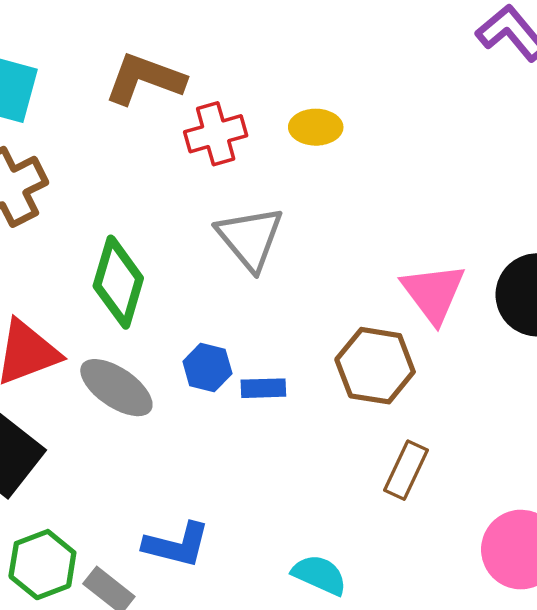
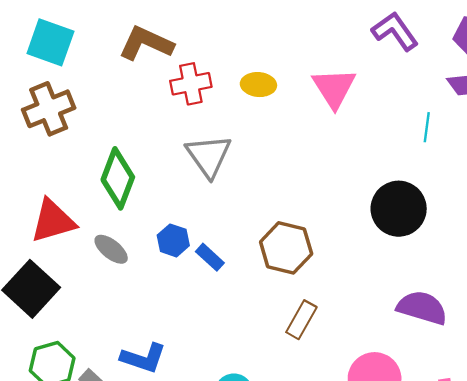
pink triangle: (433, 293) -> (334, 88), moved
gray ellipse: (116, 388) -> (111, 249), size x0.7
blue rectangle: (263, 388) -> (210, 257), turned 40

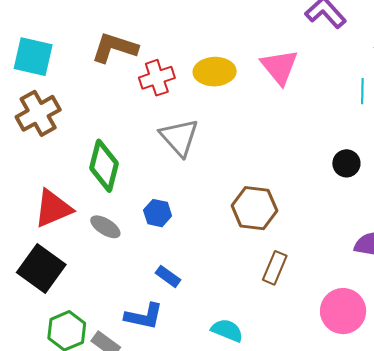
yellow ellipse: (258, 85) -> (215, 72), size x1.4
black circle: (399, 209) -> (346, 163), size x0.6
blue rectangle: (210, 257) -> (168, 276), moved

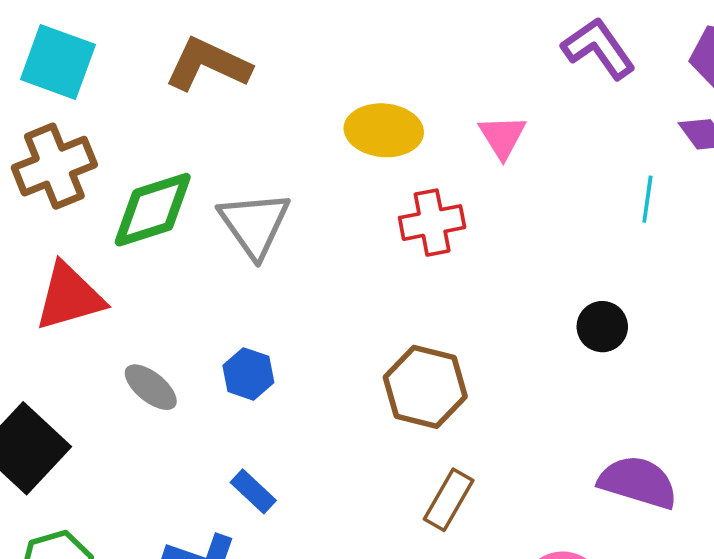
pink triangle: (279, 67) -> (502, 137), size x0.7
red cross: (157, 78) -> (432, 223), moved
gray triangle: (179, 137) -> (254, 224), moved
green diamond: (104, 166) -> (153, 210), moved, turned 51
red triangle: (53, 208) -> (69, 297), moved

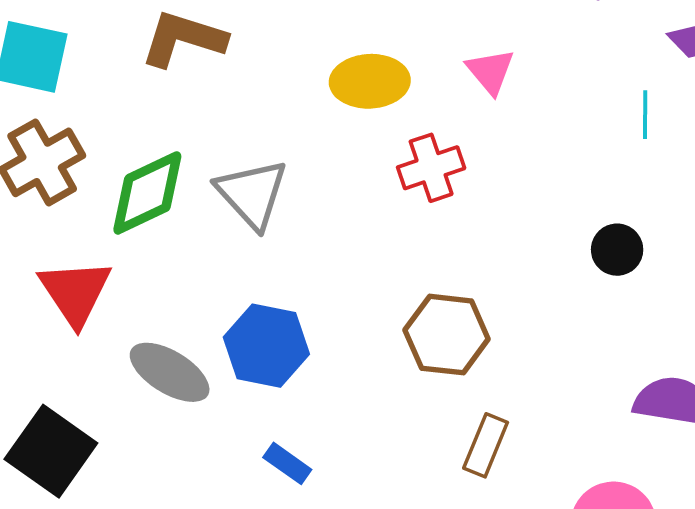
red triangle: (69, 297) -> (75, 292), turned -40
blue hexagon: (248, 374) -> (266, 346), size x1.6
gray ellipse: (151, 387) -> (170, 372), size x1.4

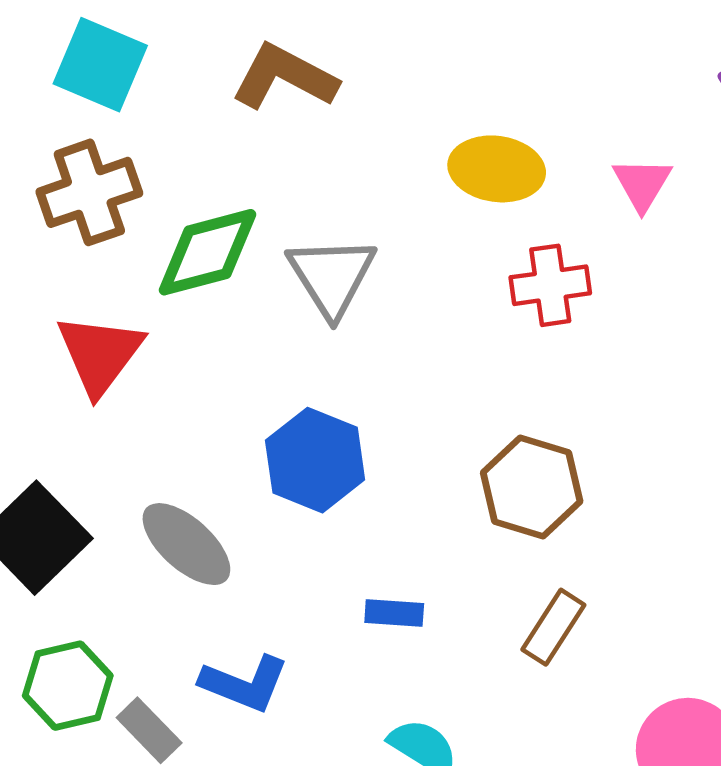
gray ellipse: (170, 372) -> (186, 544), moved
blue rectangle: (287, 463) -> (394, 613), moved, turned -42

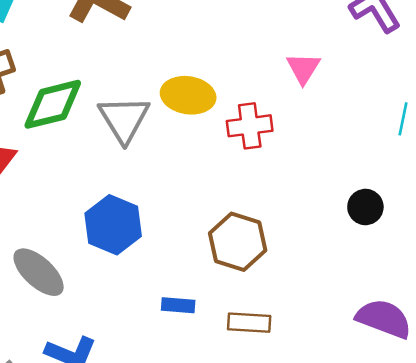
yellow ellipse: (497, 169) -> (188, 95), moved
blue rectangle: (394, 613) -> (178, 305), moved
brown rectangle: (553, 627) -> (249, 323), turned 60

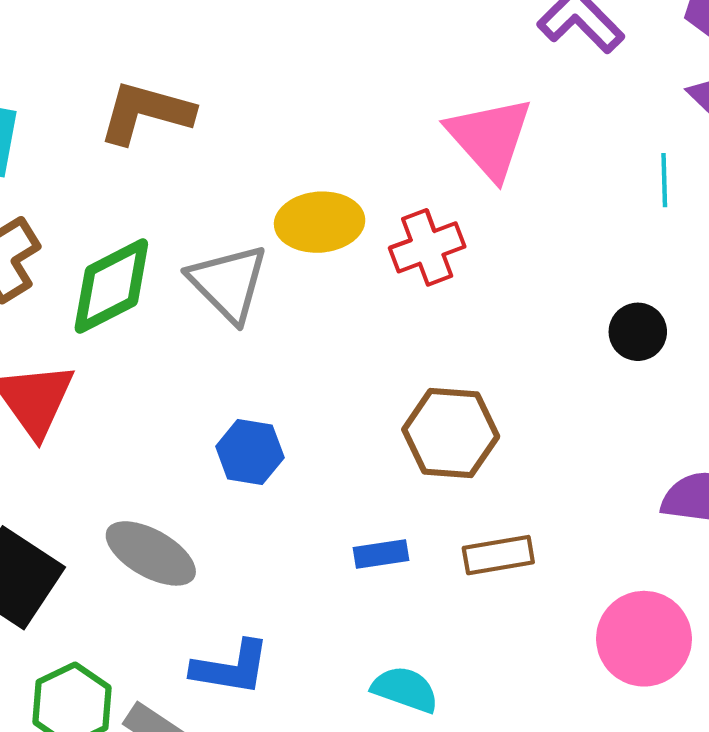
pink triangle: (303, 68) -> (490, 138), size x1.6
blue hexagon: (113, 225) -> (250, 452), size x0.7

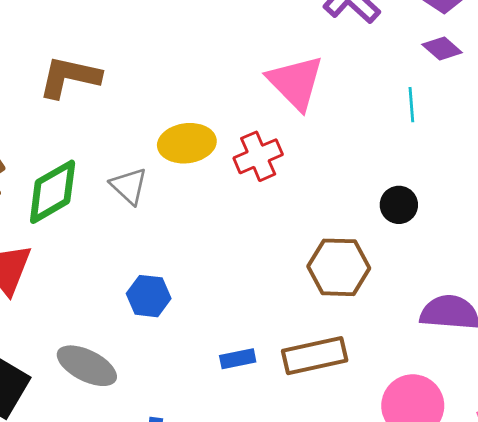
gray triangle: (228, 283) -> (129, 186), size x0.7
brown hexagon: (451, 433) -> (339, 267), moved
brown rectangle: (498, 555) -> (315, 356), size x1.4

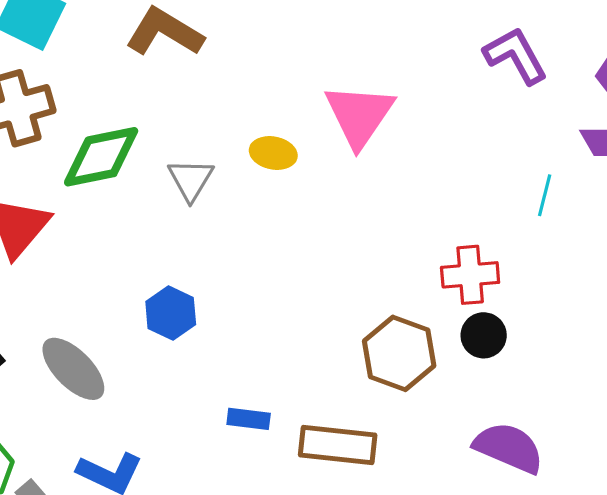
pink triangle: (296, 82) -> (359, 115), moved
yellow ellipse: (187, 143) -> (273, 153), size x0.7
red cross: (258, 156) -> (470, 275), moved
black circle: (399, 205) -> (484, 335), moved

